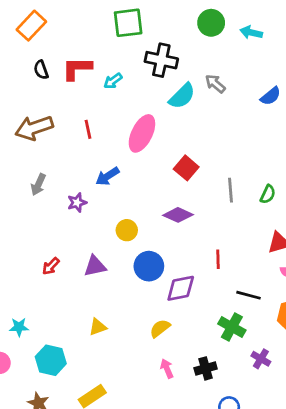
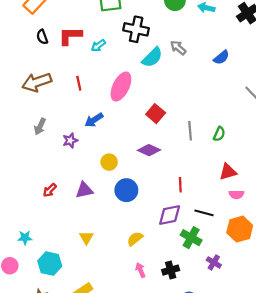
purple diamond: (181, 288) -> (170, 215), moved
yellow triangle: (98, 327) -> (86, 238), turned -40

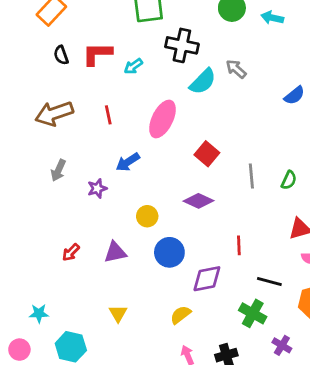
blue semicircle: (221, 57) -> (294, 95), moved
purple diamond: (170, 215) -> (207, 279), moved

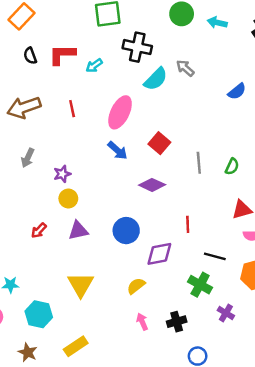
blue arrow: (128, 162) -> (118, 151), moved, turned -105
yellow circle: (147, 216) -> (68, 199), moved
yellow triangle: (118, 313) -> (81, 285), size x1.6

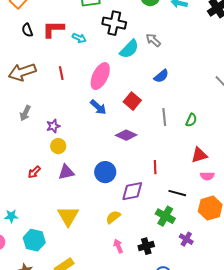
cyan arrow: (94, 66) -> (79, 38), turned -120
blue semicircle: (237, 91) -> (161, 76), moved

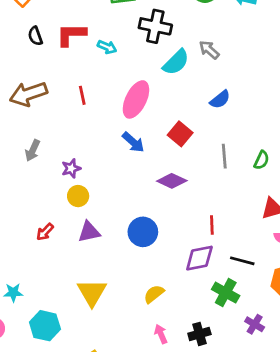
purple diamond: (132, 191) -> (199, 258), moved

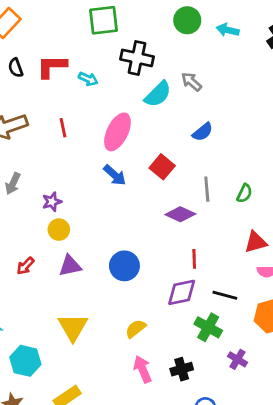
purple diamond: (172, 181) -> (180, 214), moved
pink arrow: (161, 334) -> (143, 369), size x1.4

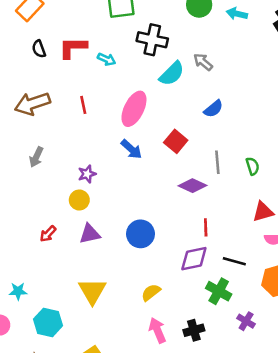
green semicircle: (244, 193) -> (253, 166), turned -42
purple star: (52, 202) -> (87, 174), moved

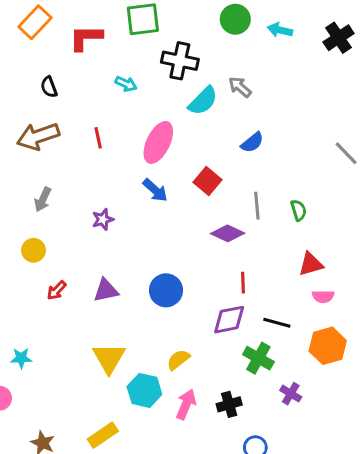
red L-shape: (73, 48) -> (86, 38), moved
black semicircle: (39, 49) -> (49, 87), moved
yellow circle: (79, 200) -> (33, 250), moved
cyan hexagon: (48, 322) -> (144, 390), moved
pink arrow: (157, 330) -> (186, 404), turned 45

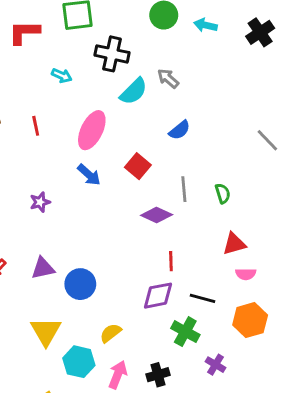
blue circle: (166, 290) -> (80, 284), moved

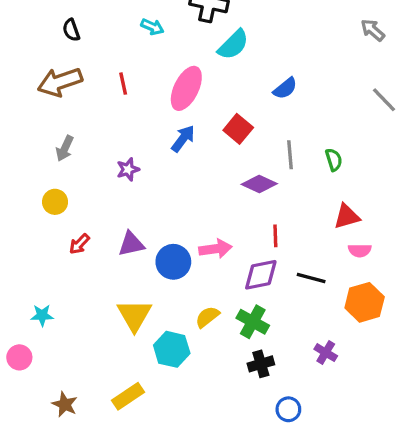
gray arrow: (168, 78) -> (373, 30), moved
blue arrow: (89, 175) -> (183, 139), turned -95
green cross: (185, 332) -> (253, 322), moved
pink arrow: (118, 375) -> (215, 249), moved, turned 60

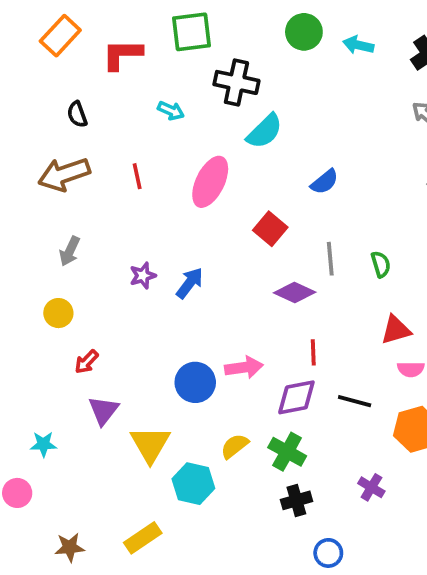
blue arrow: (183, 139) -> (190, 283), moved
purple triangle: (131, 244) -> (103, 410), moved, turned -40
brown star: (65, 404) -> (70, 547), turned -30

